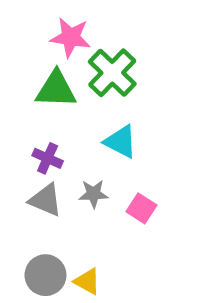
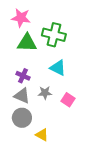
pink star: (71, 37) -> (21, 18), moved
green cross: (112, 73) -> (54, 35), turned -30
gray circle: (45, 275) -> (22, 118), moved

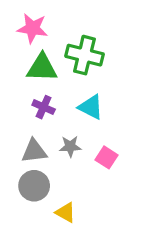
purple cross: (23, 76) -> (44, 107), moved
gray triangle: (22, 96) -> (34, 151), turned -30

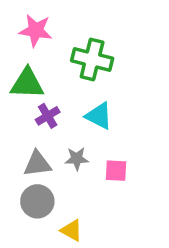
green triangle: (42, 68) -> (27, 83), moved
purple cross: (44, 107) -> (48, 116), turned 35
pink square: (107, 157) -> (116, 171), turned -30

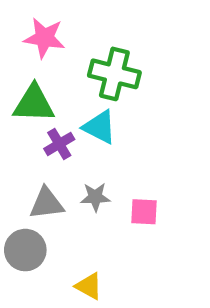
cyan triangle: (99, 116) -> (100, 127), moved
gray circle: (37, 201) -> (25, 250), moved

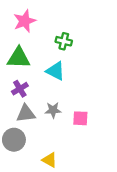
pink star: (44, 38) -> (25, 21), turned -30
green cross: (114, 74) -> (64, 41), size x0.6
purple cross: (59, 144) -> (20, 89), moved

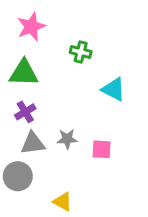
cyan triangle: (55, 71) -> (114, 89), moved

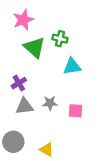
green triangle: (24, 73) -> (34, 48), moved, turned 40
cyan triangle: (114, 89) -> (72, 66), moved, turned -36
gray circle: (18, 176) -> (13, 142), moved

